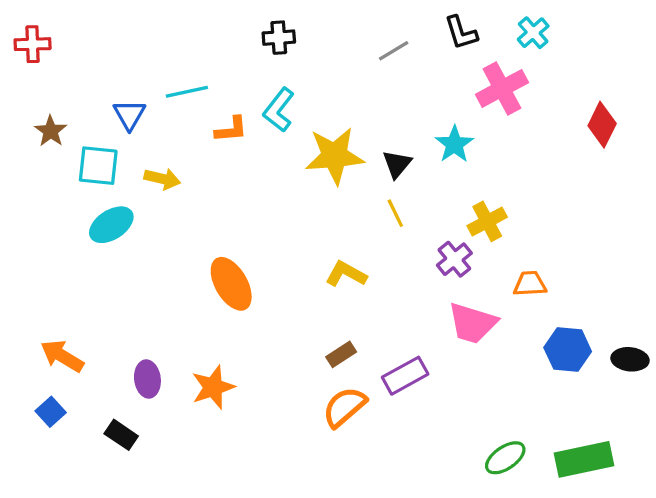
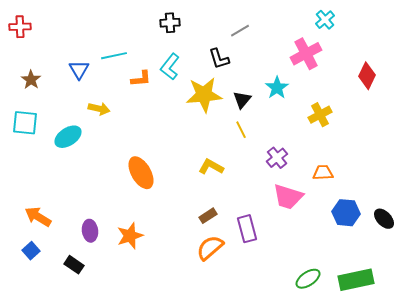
black L-shape: (461, 33) -> (219, 59), moved
cyan square: (98, 166) -> (25, 123), moved
yellow cross: (487, 221) -> (320, 115), moved
black ellipse: (630, 359) -> (384, 219), turned 40
purple rectangle: (405, 376) -> (247, 229), turned -76

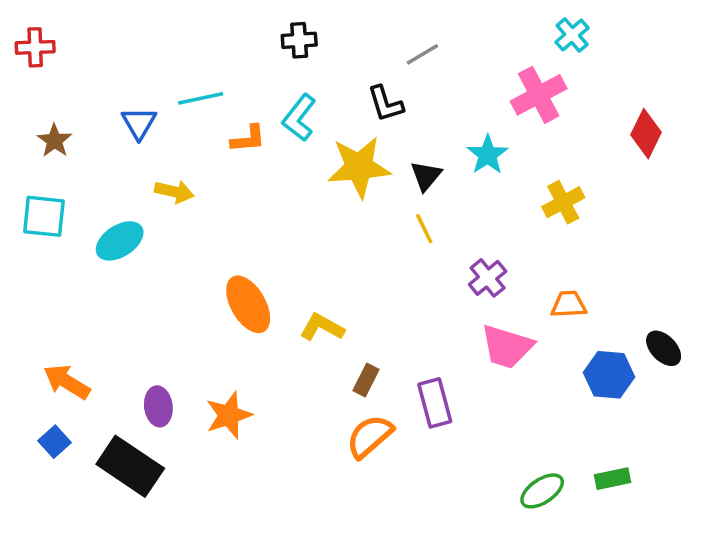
yellow L-shape: (211, 167) -> (322, 327), moved
brown rectangle: (208, 216) -> (366, 380), turned -30
black ellipse: (384, 219) -> (664, 348), moved
black rectangle: (74, 265) -> (130, 466), size x1.8
green rectangle: (356, 280) -> (613, 479), moved, size x0.6

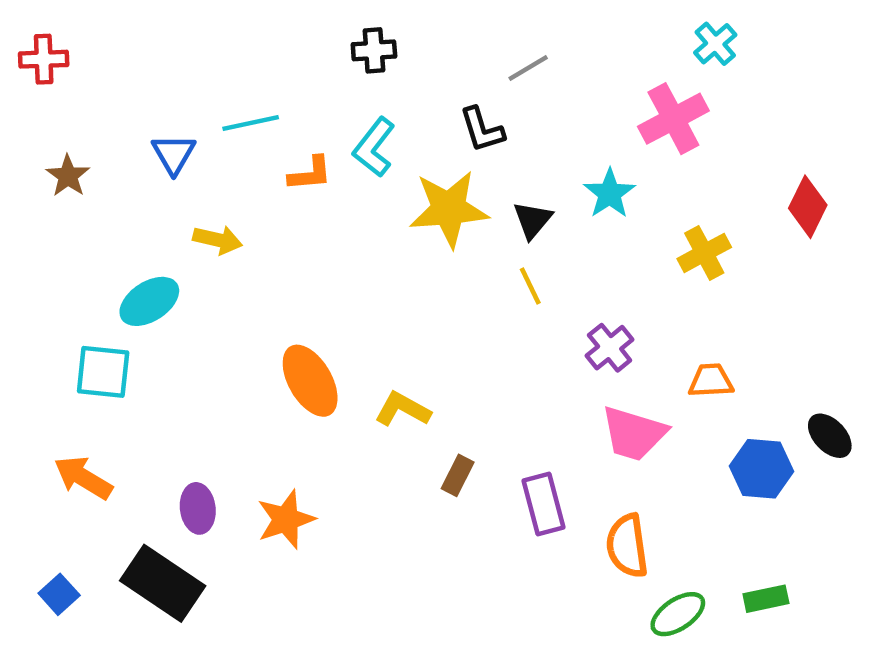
red diamond: (646, 134) -> (808, 207), moved
cyan square: (44, 216) -> (103, 372), moved
orange semicircle: (370, 436) -> (627, 546), moved, turned -57
blue square: (54, 442) -> (59, 594), moved

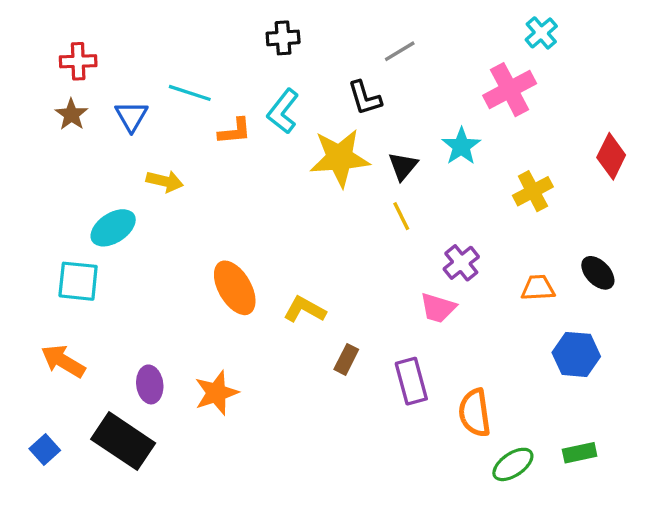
red cross: (44, 59) -> (78, 61), moved
cyan line: (251, 123) -> (190, 93), turned 30
brown star: (68, 176) -> (71, 115), moved
pink trapezoid: (634, 434) -> (438, 308), moved, size x0.7
black ellipse: (830, 436) -> (598, 273), moved

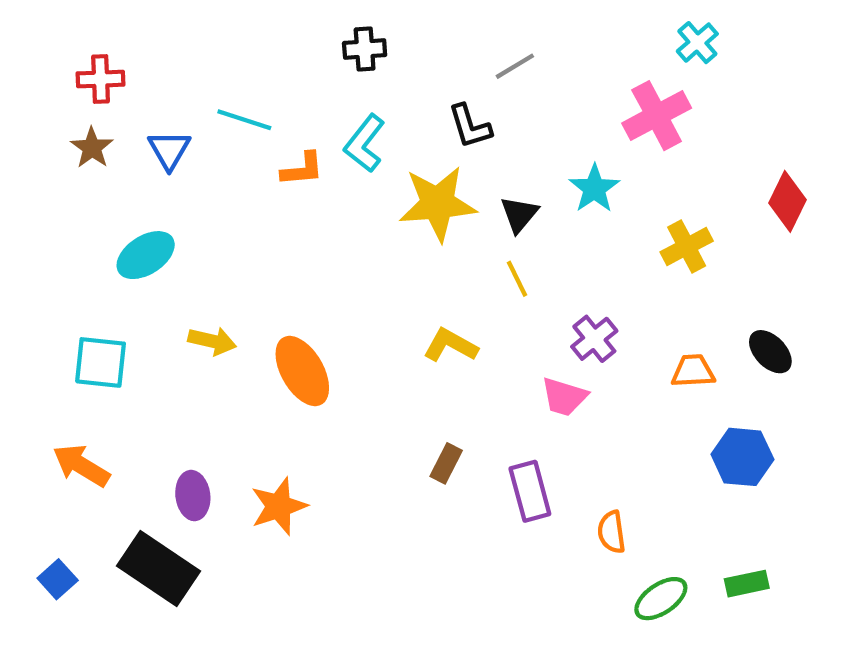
yellow arrow: (165, 181) -> (212, 341), moved
cyan ellipse: (113, 228) -> (146, 255), moved
yellow L-shape: (305, 309) -> (450, 345), moved
orange semicircle: (475, 413) -> (611, 532), size x0.7

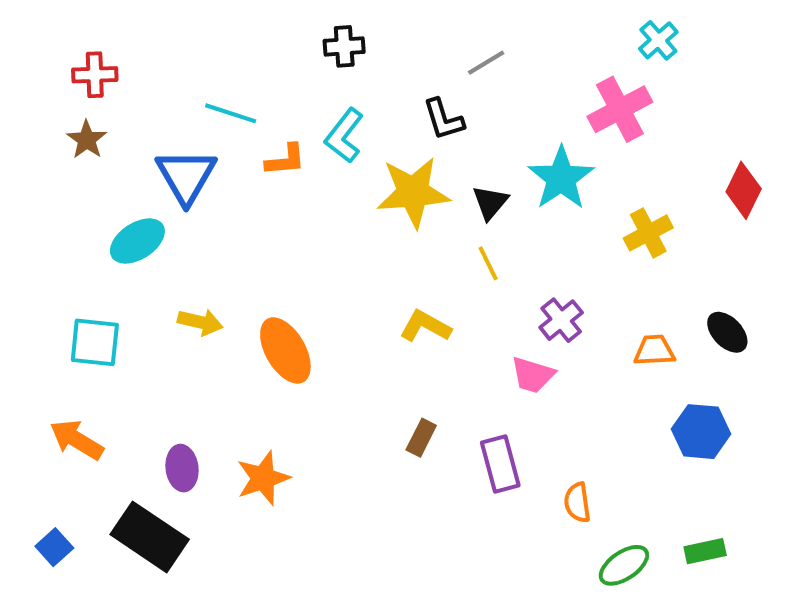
blue triangle: (169, 150) -> (186, 176), moved, size x1.5
cyan star: (594, 189) -> (561, 178), size x1.4

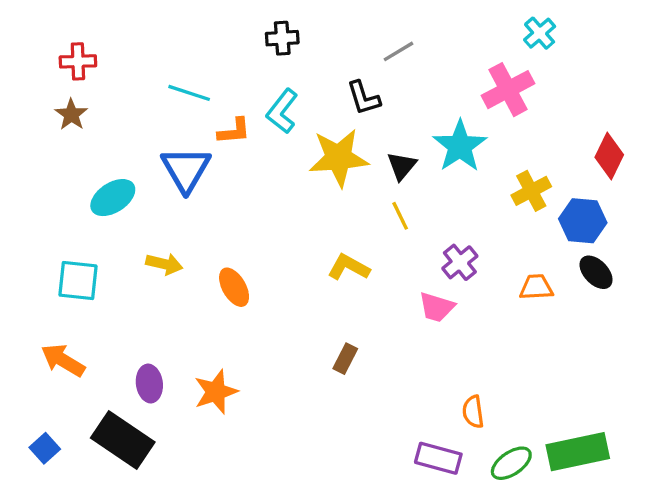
blue triangle: (186, 176) -> (186, 169), moved
orange ellipse: (285, 350) -> (234, 287), size x0.7
blue hexagon: (701, 432) -> (583, 221), moved
purple rectangle: (500, 464) -> (438, 458), moved, turned -60
green rectangle: (705, 551) -> (578, 452), size x1.8

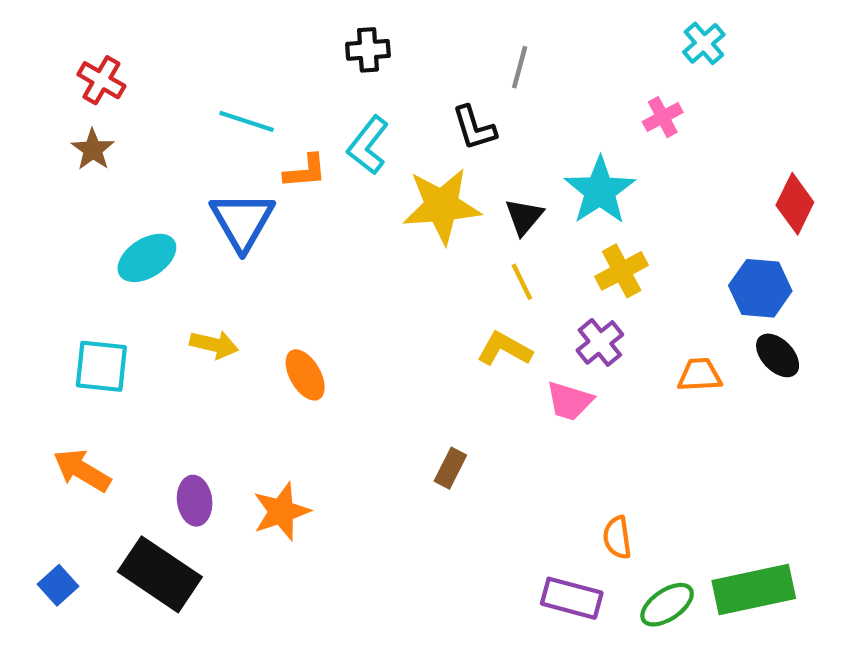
gray line: (398, 51) -> (520, 67), turned -44
red cross: (78, 61) -> (101, 80), turned 32
pink cross: (508, 90) -> (663, 117), size x0.6
yellow cross: (531, 191) -> (622, 271), moved
yellow L-shape: (349, 267) -> (505, 349), moved

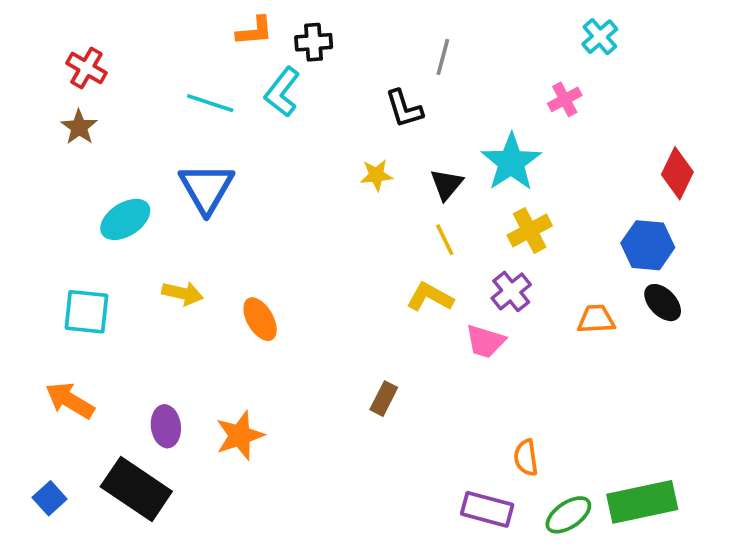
cyan L-shape: (368, 145) -> (282, 92), moved
orange L-shape: (305, 171) -> (255, 31), moved
yellow star: (442, 206) -> (376, 175), size x0.5

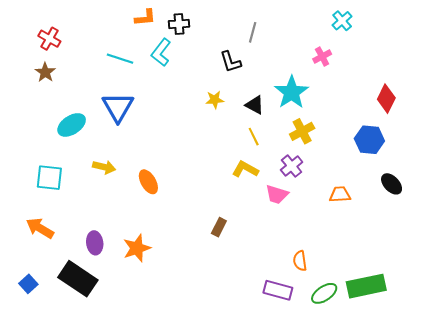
black triangle: (447, 184) -> (255, 105), turned -42
black ellipse: (663, 303) -> (392, 184), moved
orange trapezoid: (596, 319) -> (340, 194), moved

